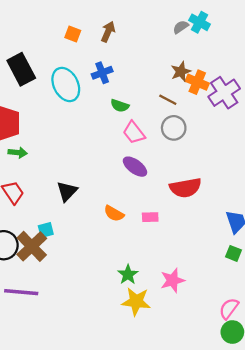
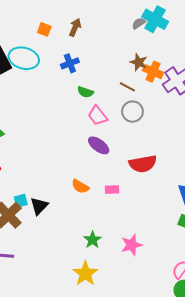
cyan cross: (200, 22) -> (155, 19), size x1.4
brown star: (181, 72) -> (139, 62), turned -30
cyan ellipse: (66, 84) -> (24, 58), moved, turned -48
black triangle: (67, 191) -> (39, 206), moved
yellow star: (136, 302) -> (85, 274), moved, turned 30

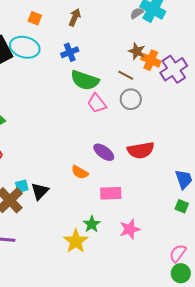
orange square: (44, 29) -> (35, 18), moved
green semicircle: (85, 92) -> (85, 80), size x1.8
purple ellipse: (99, 145) -> (104, 152), moved
pink rectangle: (112, 189) -> (111, 193), moved, size x1.5
yellow star: (85, 274) -> (76, 241), moved

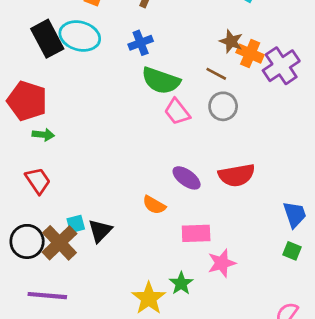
green star: (92, 224) -> (181, 283), moved
pink star: (130, 229) -> (222, 263), moved

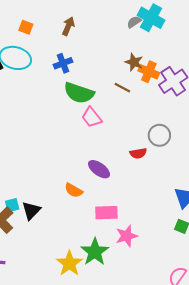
gray circle: (223, 106) -> (159, 135), moved
red semicircle: (237, 175) -> (138, 153), moved, size x0.6
green star: (181, 283) -> (95, 252), size x1.5

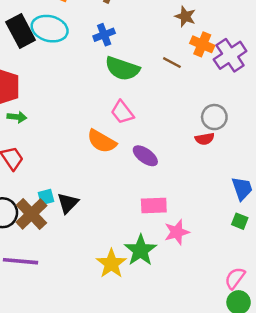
brown star: (134, 62) -> (185, 17), moved
pink trapezoid: (92, 117) -> (122, 112), moved
red semicircle: (138, 153) -> (205, 139), moved
orange semicircle: (74, 190) -> (102, 141), moved, size x1.4

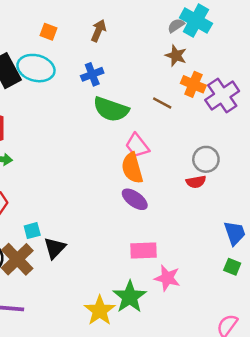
pink trapezoid: (122, 112) -> (137, 146), moved
orange semicircle: (102, 141) -> (132, 168), moved, turned 44
cyan square: (46, 197) -> (32, 231), moved
pink star: (177, 232) -> (167, 278), turned 30

